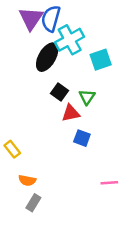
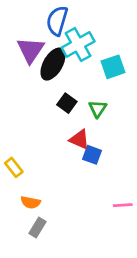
purple triangle: (31, 19) -> (31, 50), moved
red triangle: (71, 113) -> (79, 139), moved, turned 36

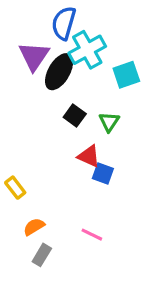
orange semicircle: (31, 202) -> (34, 227), turned 138
pink line: (123, 205) -> (92, 235), moved, turned 30

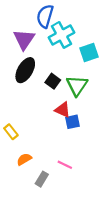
black ellipse: (59, 72) -> (25, 70), moved
green triangle: (109, 122) -> (77, 86), size x1.5
blue square: (103, 173) -> (73, 122), turned -32
gray rectangle: (42, 255) -> (42, 179), moved

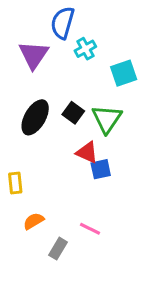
cyan cross: (62, 35) -> (85, 49), size x0.6
black ellipse: (25, 70) -> (35, 117), moved
yellow rectangle: (11, 132) -> (15, 183), turned 32

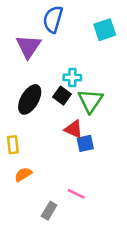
cyan cross: (85, 49) -> (72, 77), moved, turned 30
cyan square: (124, 73) -> (105, 30), moved
yellow rectangle: (15, 183) -> (13, 145), moved
orange semicircle: (34, 221) -> (23, 174), moved

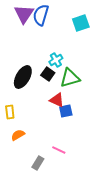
purple triangle: (28, 46) -> (24, 14), moved
cyan cross: (72, 77) -> (56, 60), turned -32
green triangle: (90, 101) -> (70, 78), turned 40

